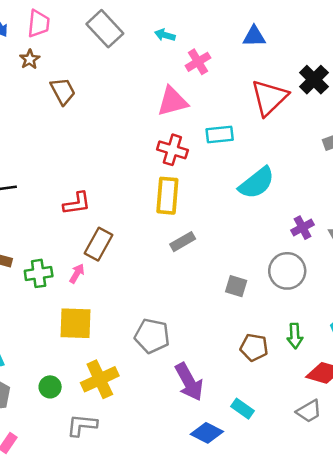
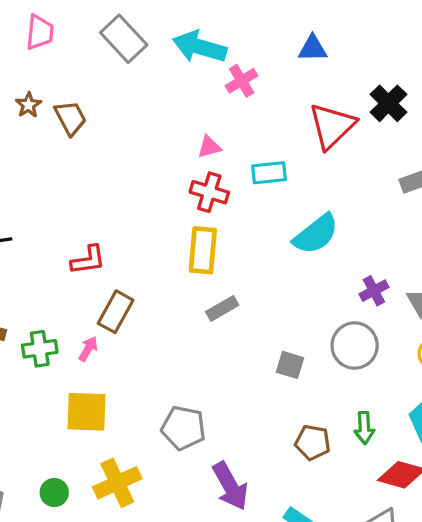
cyan arrow: (165, 35) -> (200, 47), size x2.0
brown star: (30, 59) -> (28, 105), moved
pink triangle: (172, 101) -> (209, 147), moved, size x0.6

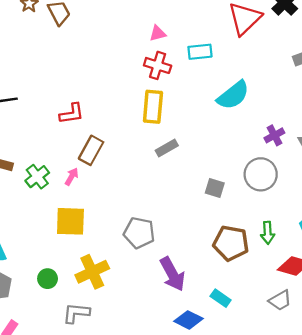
green cross: (40, 349) -> (37, 177), turned -30
brown pentagon: (313, 442) -> (231, 243), size x1.4

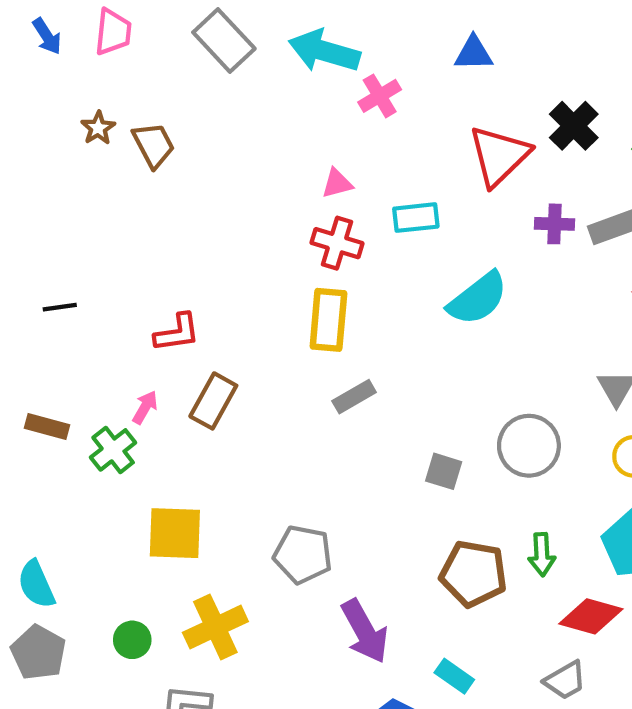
purple cross: (274, 135) -> (555, 224), moved, turned 30
pink arrow: (72, 177) -> (145, 407), moved

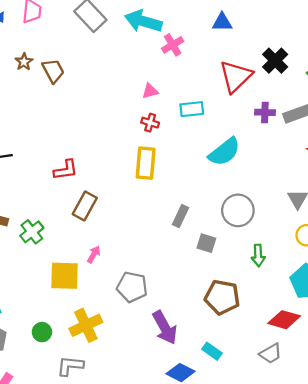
red cross: (337, 243) -> (150, 123), size x0.7
gray rectangle: (354, 397) -> (180, 216), moved, turned -35
pink arrow: (145, 407) -> (94, 254), moved
gray circle: (529, 446) -> (238, 210), moved
green arrow: (542, 554) -> (258, 255), moved

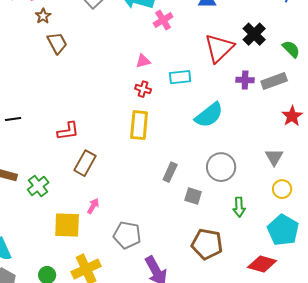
brown star: (24, 62) -> (43, 16), moved

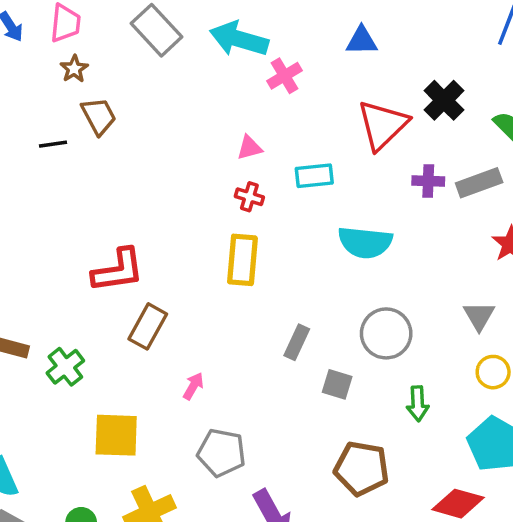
cyan semicircle: (209, 115) -> (365, 242), turned 44
black line: (13, 119) -> (53, 144), moved
red L-shape: (68, 131) -> (118, 270), size x1.4
pink arrow: (93, 206) -> (193, 386), moved

